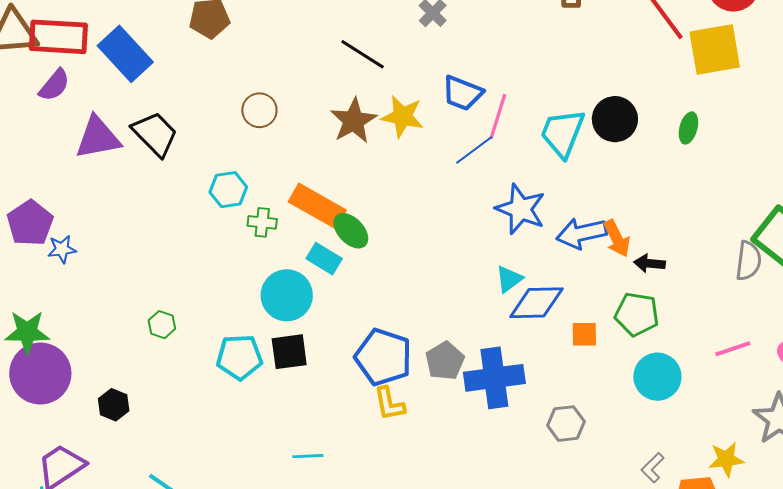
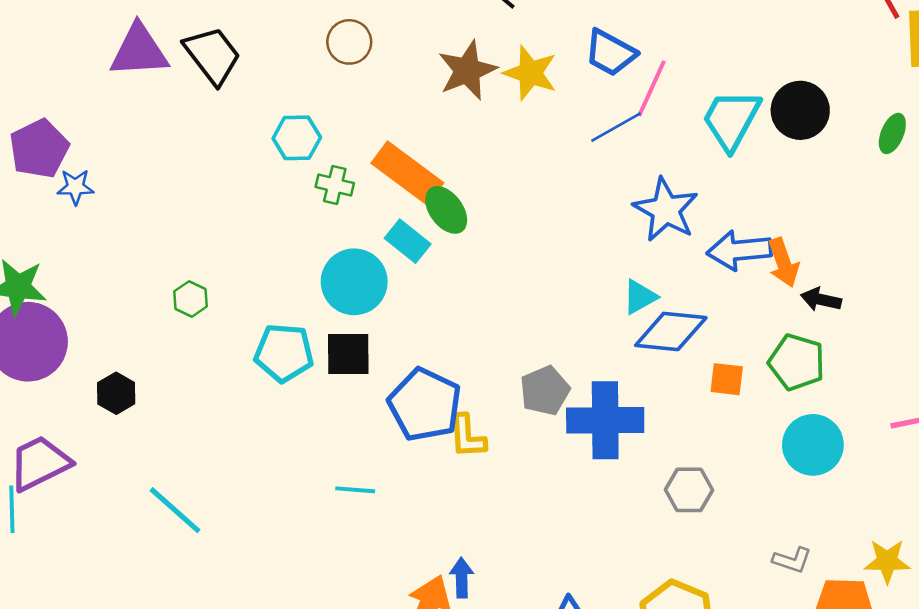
blue pentagon: (383, 357) -> (425, 405), moved
gray L-shape: (653, 468) -> (792, 560), turned -124

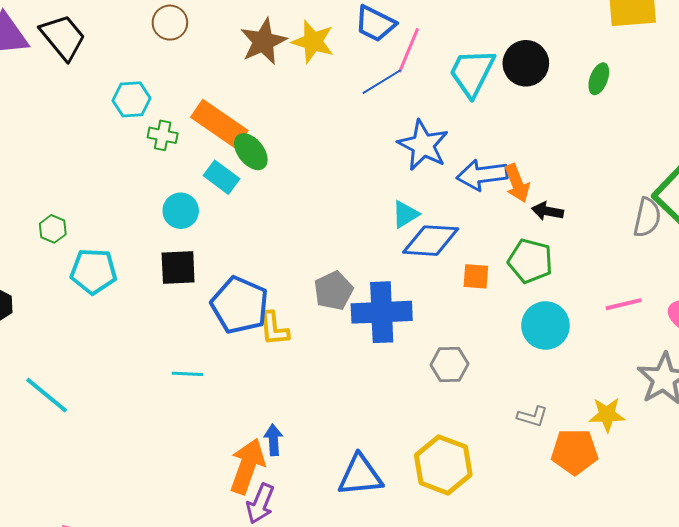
cyan circle: (354, 282) -> (181, 211), size x0.7
cyan pentagon: (284, 353) -> (93, 271), moved

